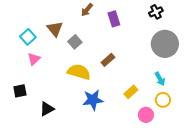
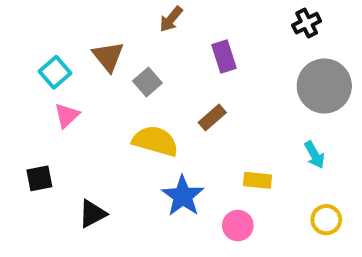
purple rectangle: (114, 19) -> (224, 57), moved
yellow rectangle: (131, 92) -> (257, 180), turned 48
blue star: (93, 100) -> (183, 196), turned -30
yellow circle: (163, 100) -> (326, 220), moved
pink circle: (146, 115) -> (238, 226), moved

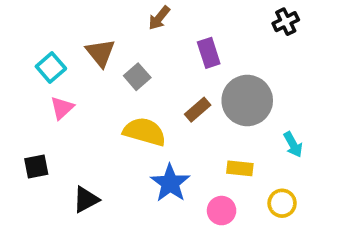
gray circle: (324, 86) -> (247, 101), moved
yellow circle: (326, 220) -> (282, 203), moved

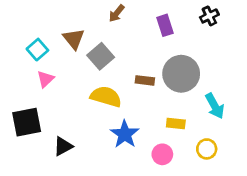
purple rectangle: (209, 53) -> (165, 25), moved
gray square: (137, 77) -> (101, 56), size x1.4
brown rectangle: (198, 110) -> (145, 80), turned 48
cyan arrow: (293, 145) -> (215, 106), size x1.4
black square: (36, 167) -> (27, 122), size x1.6

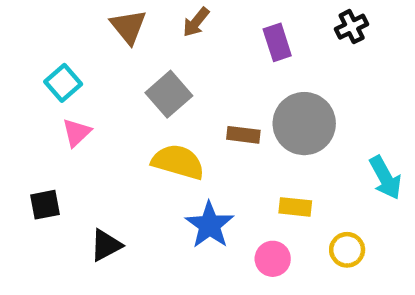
brown triangle: (74, 39) -> (128, 27), moved
cyan arrow: (215, 106) -> (385, 178), moved
black square: (27, 122) -> (45, 205), size x0.6

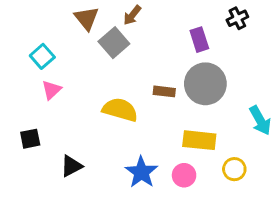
purple rectangle: (277, 42) -> (199, 40), moved
gray square: (169, 94) -> (114, 43), moved
yellow rectangle: (295, 207) -> (199, 140), size x1.5
blue star: (210, 225) -> (141, 172), moved

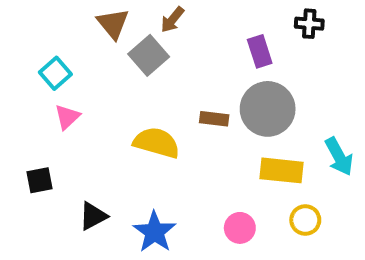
black cross: (237, 18) -> (309, 24), turned 30
yellow rectangle: (199, 140) -> (281, 170), moved
blue star: (141, 172) -> (155, 232), moved

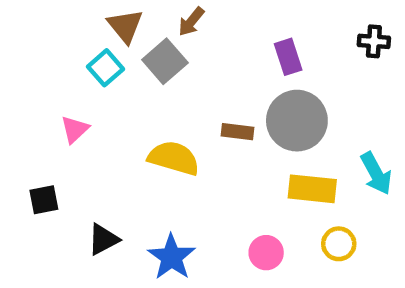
black cross: (309, 24) -> (374, 41), moved
cyan square: (55, 73) -> (105, 68), moved

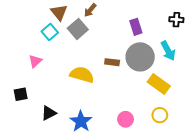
cyan arrow: (376, 173) -> (168, 51), moved
yellow rectangle: (312, 189) -> (159, 84), moved, turned 30

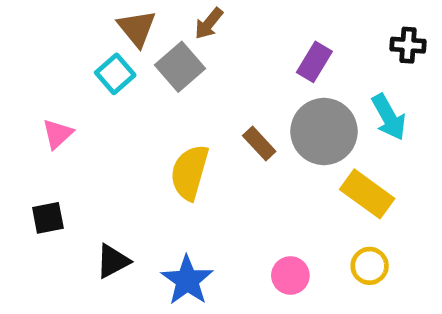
purple rectangle: (136, 27) -> (314, 62), turned 49
pink triangle: (35, 61) -> (58, 134), moved
brown rectangle: (112, 62) -> (259, 143), turned 40
yellow semicircle: (82, 75) -> (190, 172), turned -90

